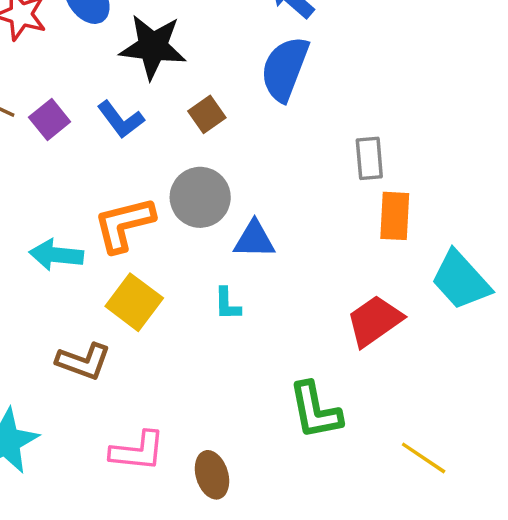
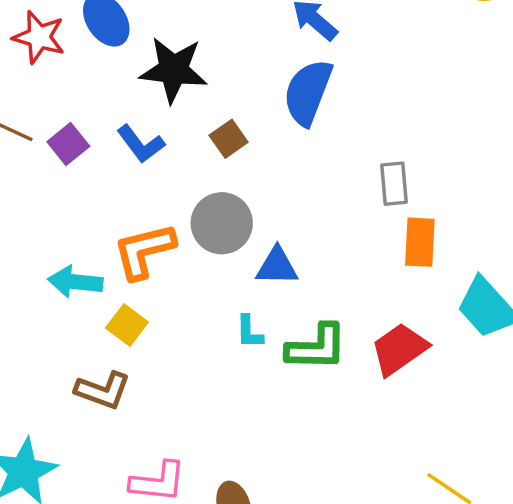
yellow square: (134, 302) -> (127, 325), moved, size x0.7
green L-shape: (315, 411) -> (317, 347), moved, turned -78

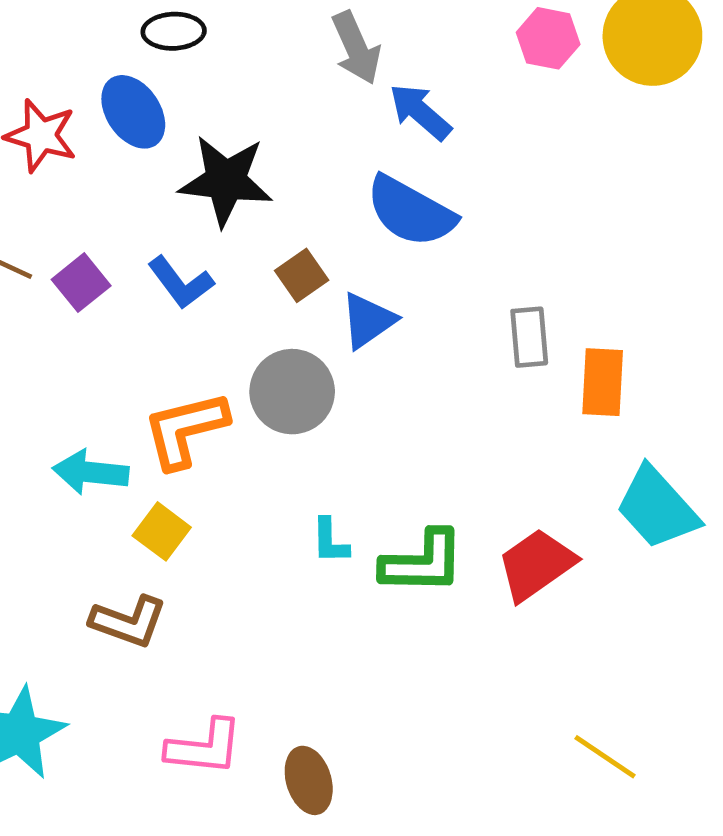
blue semicircle: (308, 92) -> (411, 211), turned -82
orange rectangle: (420, 242) -> (603, 382), moved
blue triangle: (277, 266) -> (368, 320), moved, turned -36

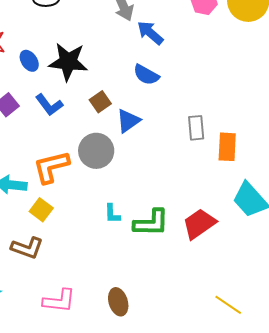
blue ellipse: (133, 112) -> (29, 61), moved, size x0.7
blue semicircle: (411, 211) -> (146, 75), size x0.7
brown ellipse: (309, 780) -> (118, 302), moved

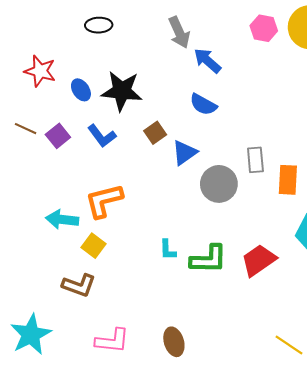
gray circle: (96, 151) -> (219, 184), moved

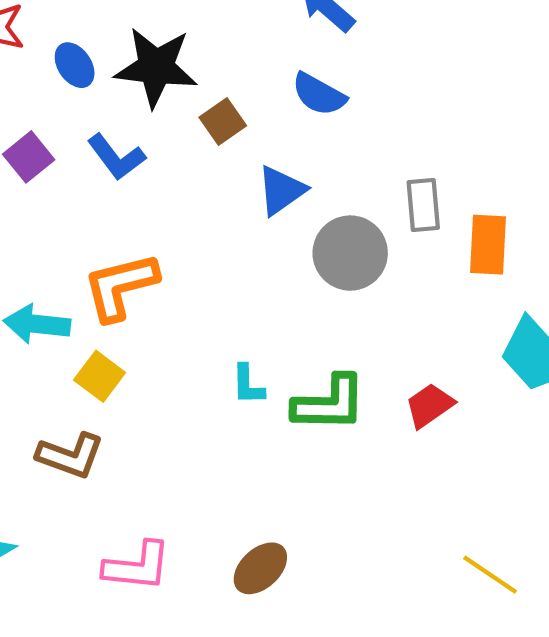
brown square: (155, 133) -> (223, 121), moved
red trapezoid: (259, 260) -> (430, 405), size x0.7
brown ellipse: (174, 342) -> (260, 568), turned 64

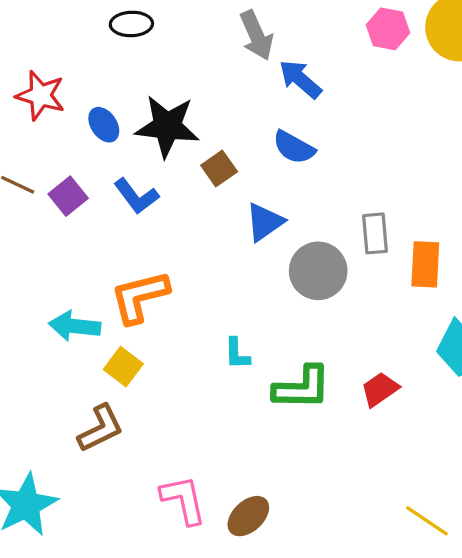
cyan L-shape: (248, 385) -> (237, 354), moved
brown L-shape: (70, 456) -> (101, 428), turned -46
pink L-shape: (137, 566) -> (183, 500), moved, turned -108

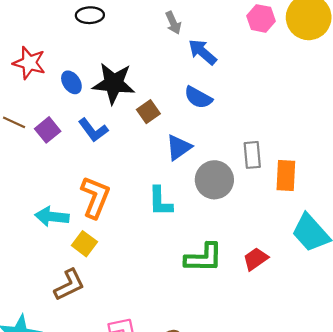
gray arrow: (256, 35) -> (173, 23), size x0.7
orange L-shape: (140, 297) -> (95, 197), turned 126
cyan L-shape: (237, 354) -> (160, 201), moved, size x1.4

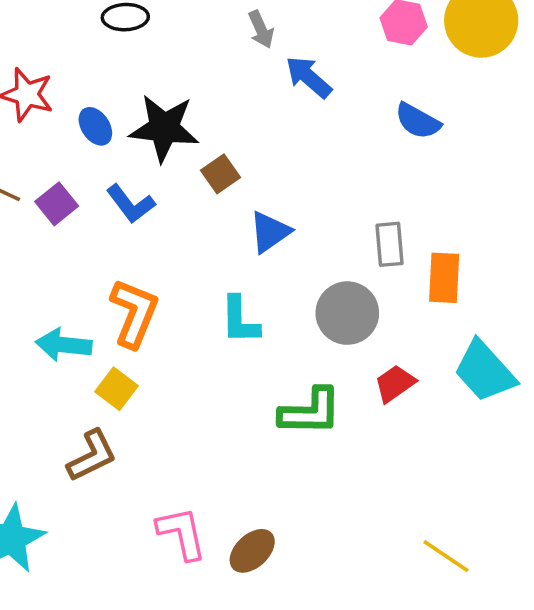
blue semicircle: (198, 98) -> (418, 121), moved
gray circle: (214, 180) -> (347, 313), moved
red trapezoid: (256, 259) -> (395, 384), moved

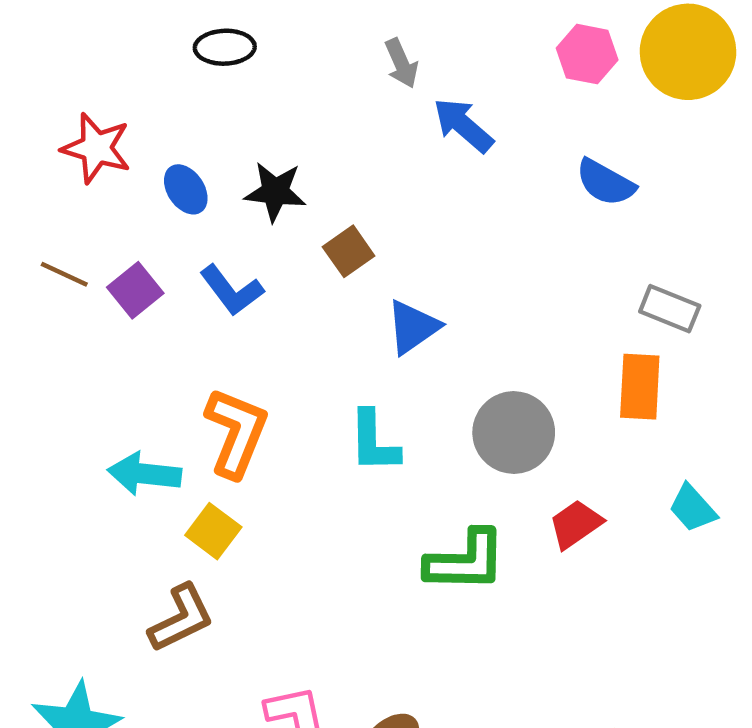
black star: (164, 128) -> (275, 192), size x0.7
gray rectangle: (390, 244) -> (670, 309), moved, turned -63
cyan trapezoid: (485, 371) -> (693, 508), size x0.6

